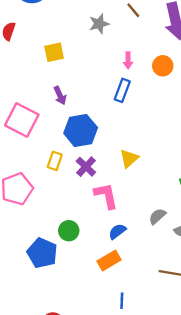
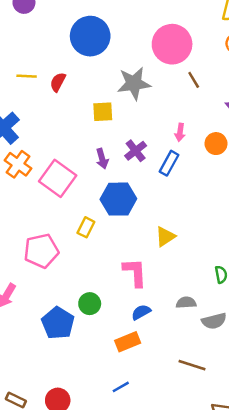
gray star: (99, 24) -> (134, 83), moved, size x1.5
purple cross: (86, 167) -> (136, 151), moved
gray semicircle: (157, 216) -> (186, 303), turned 30
blue line: (122, 301) -> (121, 387), moved, turned 49

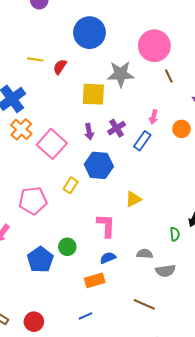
yellow square: (103, 112) -> (93, 94), size x1.4

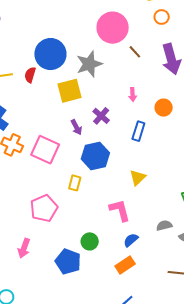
blue circle: (89, 33) -> (50, 54), moved
orange circle: (181, 129) -> (164, 108), moved
blue rectangle: (142, 141) -> (138, 131), moved

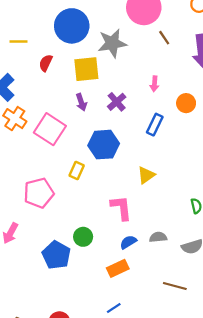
red semicircle: (30, 75) -> (46, 63), moved
purple arrow: (76, 127) -> (81, 102), moved
gray semicircle: (164, 225) -> (158, 237), moved

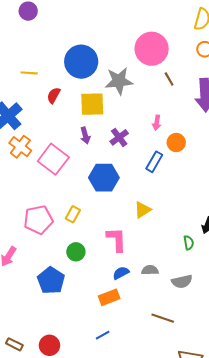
orange circle: (186, 103) -> (176, 143), moved
yellow rectangle: (77, 171) -> (73, 214), moved
green circle: (83, 237) -> (76, 252), moved

